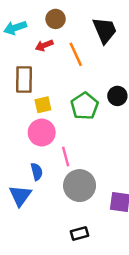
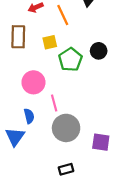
yellow square: (43, 105) -> (50, 42), moved

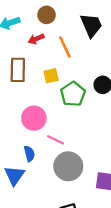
pink line: (54, 103) -> (56, 140), turned -49

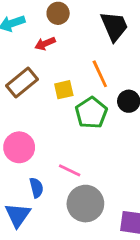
orange line: (65, 47) -> (100, 74), moved
brown rectangle: (18, 70) -> (22, 82), turned 50
pink circle: (34, 118) -> (19, 147), moved

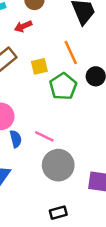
blue semicircle: (36, 188) -> (16, 139), moved

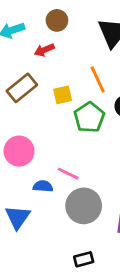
blue semicircle: (16, 139) -> (43, 186), moved, turned -72

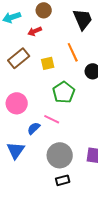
green pentagon: (89, 117) -> (64, 92), moved
blue semicircle: (43, 186) -> (34, 128), turned -48
gray circle: (84, 206) -> (60, 155), moved

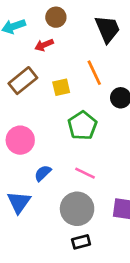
pink line: (52, 119) -> (85, 173), moved

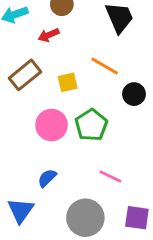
orange line: (94, 73) -> (105, 66), turned -35
pink circle: (20, 140) -> (52, 125), moved
pink line: (85, 173) -> (110, 176), moved

